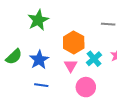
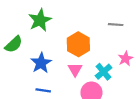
green semicircle: (14, 57) -> (14, 44), moved
cyan cross: (94, 59) -> (104, 72), moved

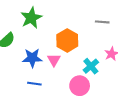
blue star: (41, 63) -> (32, 58), turned 30
pink triangle: (75, 70) -> (54, 60), moved

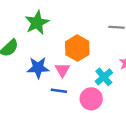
blue line: (34, 84) -> (59, 91), moved

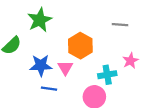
cyan cross: (104, 77) -> (107, 75), turned 30
blue line: (59, 91) -> (49, 89), moved

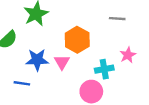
blue line: (49, 89) -> (22, 83), moved

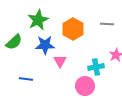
orange hexagon: (77, 40) -> (73, 29), moved
blue star: (37, 60) -> (45, 45), moved

